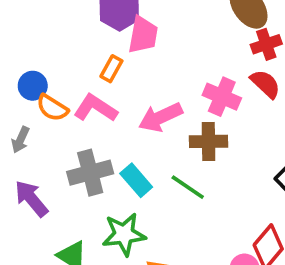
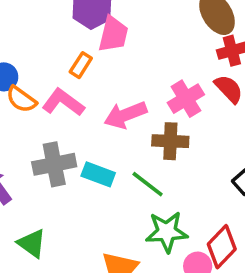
pink cross: (222, 97) -> (186, 99), turned 32
cyan rectangle: (136, 180) -> (98, 174), turned -32
green star: (124, 234) -> (167, 232), moved

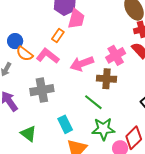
cyan rectangle: (98, 174) -> (65, 124), moved, turned 42

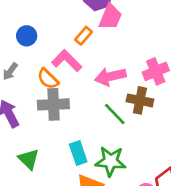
orange semicircle: (25, 54) -> (48, 79), moved
green line: (93, 102) -> (115, 114), moved
green star: (103, 129) -> (111, 161), moved

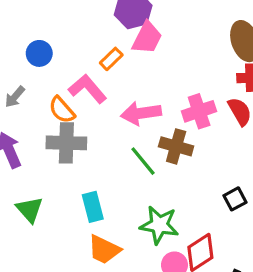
green star: (111, 161) -> (159, 225), moved

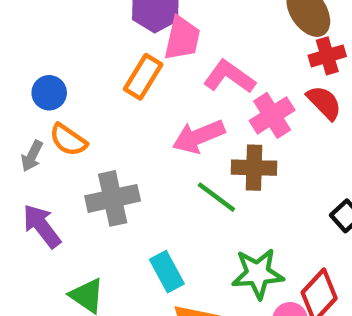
orange rectangle: (111, 59) -> (143, 77), size x1.4
pink L-shape: (87, 89) -> (229, 77), moved
orange semicircle: (62, 110) -> (68, 140), moved

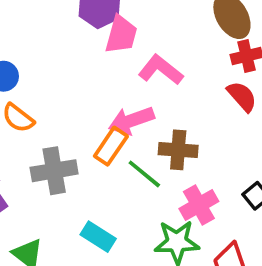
orange rectangle: (143, 77) -> (111, 146), moved
pink cross: (272, 115) -> (199, 205), moved
cyan rectangle: (167, 272) -> (98, 237), turned -32

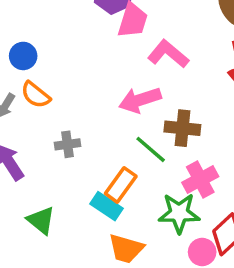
orange rectangle: (111, 146) -> (121, 185), moved
gray cross: (54, 171) -> (68, 144), size x0.6

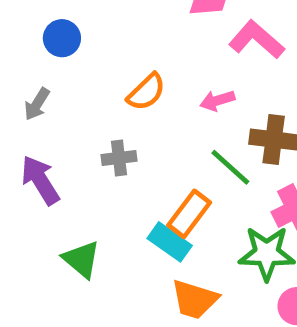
orange semicircle: (36, 95) -> (146, 92), moved, turned -84
pink arrow: (140, 100) -> (217, 101), size x0.6

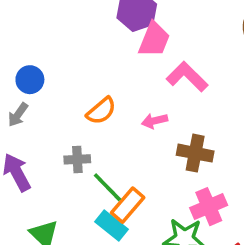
blue circle: (62, 38) -> (30, 80), moved
green line: (230, 167) -> (107, 187), moved

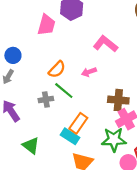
pink trapezoid: (154, 40) -> (46, 25), moved
brown cross: (195, 153) -> (118, 100), moved
green line: (107, 187) -> (64, 91), moved

